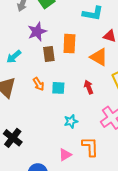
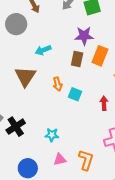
purple star: (37, 32) -> (84, 36), moved
cyan star: (71, 121) -> (52, 135), moved

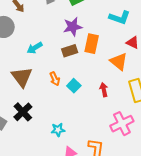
brown rectangle: (77, 59) -> (70, 51), turned 70
cyan square: (75, 94) -> (74, 86), turned 32
black cross: (16, 127) -> (23, 112), moved

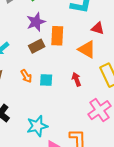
cyan square: (74, 86) -> (46, 80), turned -32
cyan star: (58, 130) -> (37, 126), size x1.5

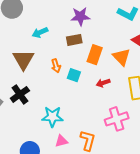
orange rectangle: (57, 36) -> (95, 55), moved
red arrow: (76, 79) -> (103, 83), turned -104

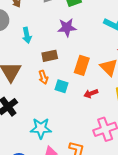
cyan arrow: (40, 32) -> (27, 35), moved, turned -77
brown rectangle: (74, 40) -> (50, 56), moved

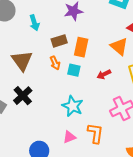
orange rectangle: (82, 65) -> (81, 47), moved
cyan star: (41, 128) -> (73, 106), moved, turned 30

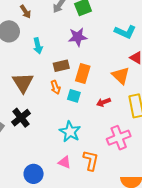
pink triangle: (69, 137) -> (65, 162), turned 40

